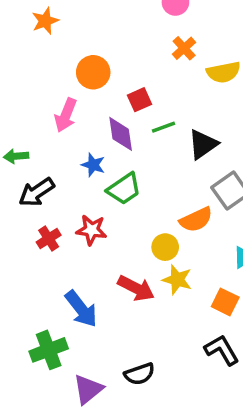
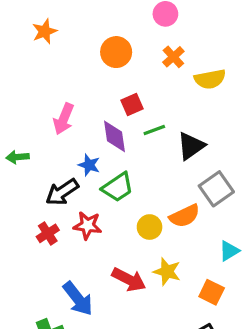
orange circle: (93, 72) -> (116, 52), moved
black arrow: (37, 192) -> (62, 192), moved
yellow circle: (165, 247) -> (150, 227), moved

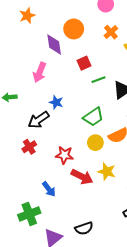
purple diamond: (115, 136) -> (54, 44), moved
green trapezoid: (118, 187) -> (93, 117), moved
red star: (87, 225) -> (64, 155), moved
blue arrow: (78, 299) -> (49, 189), size x0.7

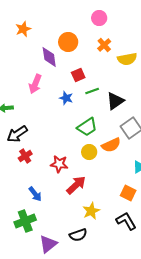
blue star: (56, 102) -> (66, 98), moved
black arrow: (39, 120) -> (17, 134), moved
yellow star: (107, 172) -> (91, 211), moved, turned 30
red arrow: (82, 177) -> (76, 185), turned -70
blue arrow: (49, 189) -> (35, 194), moved

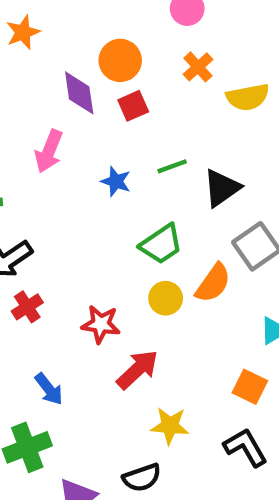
red square: (78, 75) -> (133, 106), moved
orange semicircle: (111, 145) -> (213, 283), turned -30
yellow star: (91, 211) -> (170, 426), turned 30

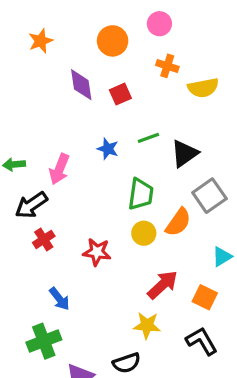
orange circle: (120, 60) -> (113, 41), moved
orange cross: (198, 67) -> (167, 66), turned -30
pink arrow: (49, 151) -> (59, 169), moved
green trapezoid: (161, 244) -> (141, 194), turned -48
red arrow: (137, 370) -> (163, 285), moved

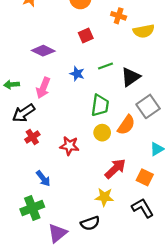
purple diamond: (81, 85) -> (43, 51), moved, turned -55

